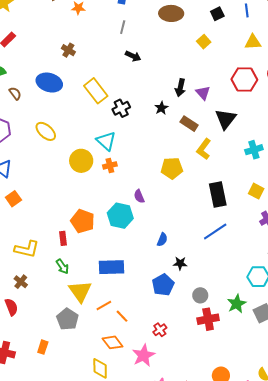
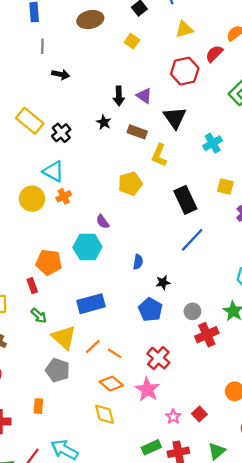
red cross: (160, 330) -> (158, 358), size x1.5

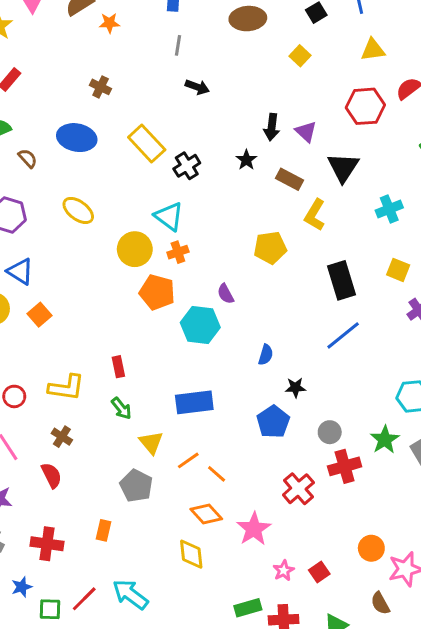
orange pentagon: (49, 262) -> (157, 292), moved
yellow triangle: (64, 337) -> (151, 443), size x0.7
red cross: (158, 358) -> (298, 489), moved

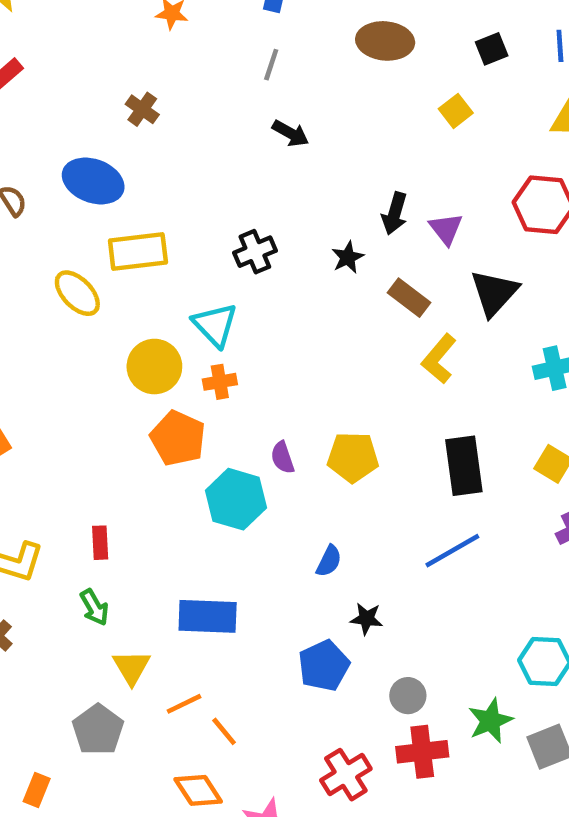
yellow rectangle: (147, 144) -> (138, 251), moved, turned -63
yellow pentagon: (270, 248) -> (353, 457), moved

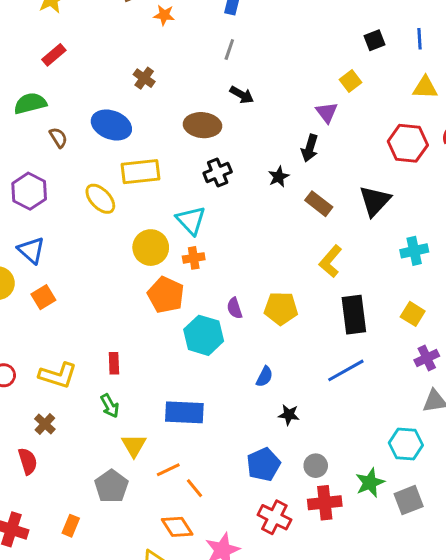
brown ellipse: (385, 41) -> (203, 125), moved
purple triangle: (446, 229) -> (327, 112), moved
yellow L-shape: (439, 359) -> (331, 261), moved
blue pentagon: (324, 666) -> (263, 464), moved
red cross: (346, 775) -> (274, 517), turned -32

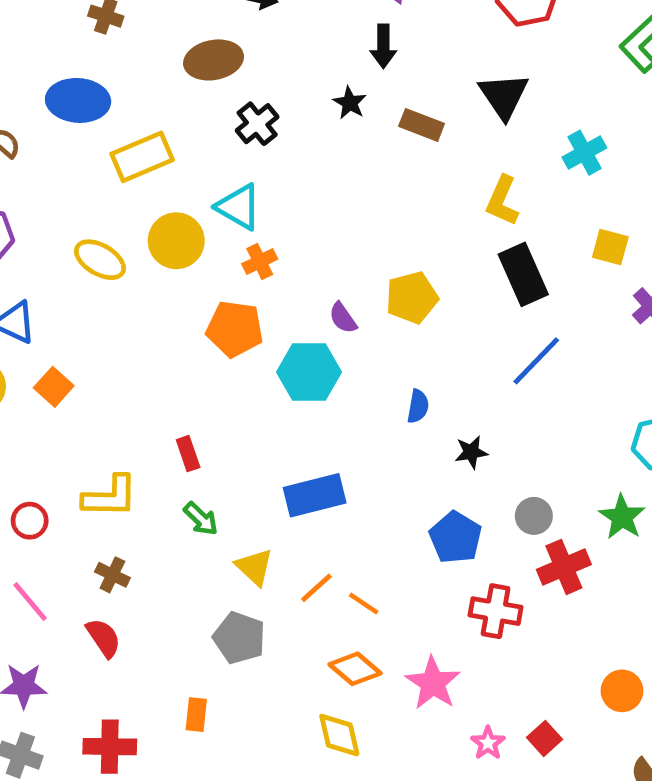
yellow ellipse: (100, 199) -> (100, 260), moved
yellow circle: (151, 248) -> (176, 241), moved
yellow L-shape: (331, 261) -> (502, 201), moved

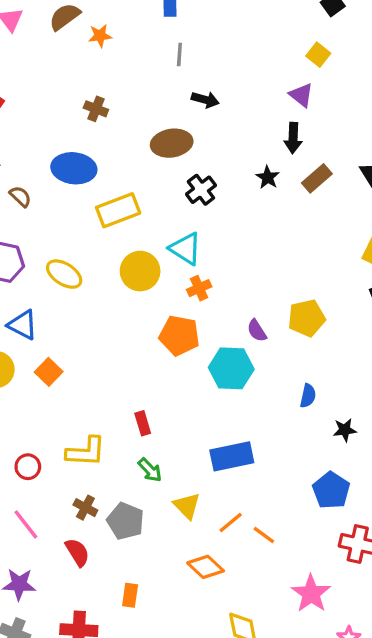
brown rectangle: (422, 125) -> (317, 178), moved, turned -64
yellow ellipse: (100, 260) -> (64, 274), moved
gray pentagon: (239, 638) -> (126, 521), moved
orange diamond: (355, 669) -> (206, 567), moved
orange rectangle: (196, 715) -> (130, 595), moved

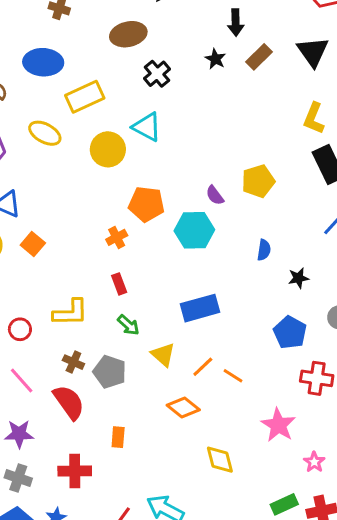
yellow ellipse: (64, 274) -> (45, 133), moved
orange cross: (199, 288) -> (117, 237), moved
red semicircle: (77, 552) -> (69, 402), size x1.4

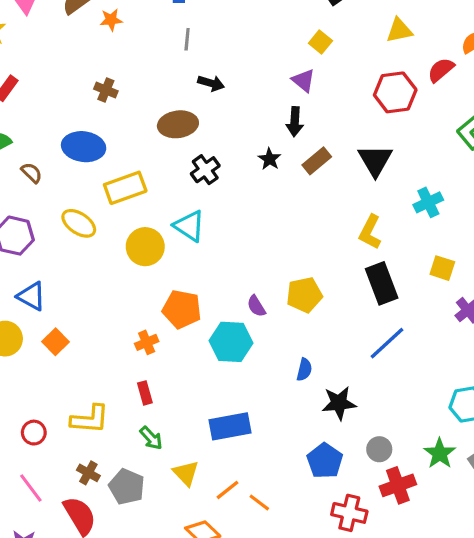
black star: (298, 278) -> (339, 403), size x1.5

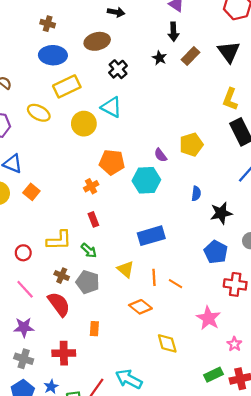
blue ellipse: (84, 147) -> (53, 55), moved
green arrow: (151, 438) -> (89, 250), moved
orange line: (228, 490) -> (154, 277), turned -49

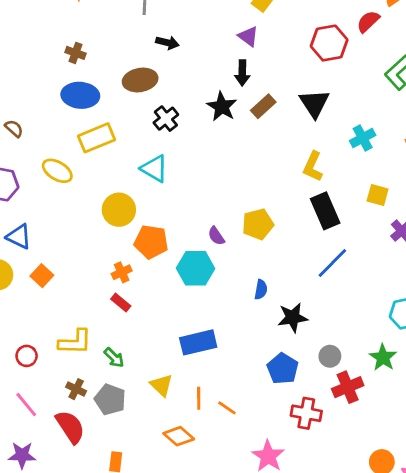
black star: (159, 58) -> (222, 107), size x1.5
yellow circle: (84, 124) -> (119, 210), moved
red rectangle: (93, 219) -> (121, 302), moved, turned -32

